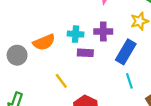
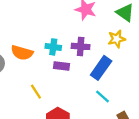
orange semicircle: (44, 42) -> (22, 53), turned 35
cyan line: (129, 81) -> (103, 97), turned -35

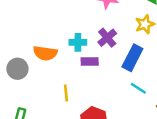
purple cross: (81, 46) -> (107, 38), turned -36
yellow line: (36, 92) -> (66, 93), turned 35

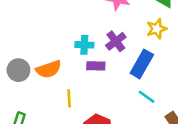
orange semicircle: (45, 53) -> (49, 69), moved, turned -30

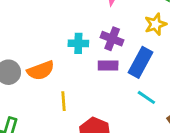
purple cross: (116, 41) -> (112, 39), turned -30
purple rectangle: (96, 66) -> (108, 65), moved

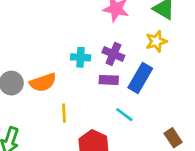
cyan line: (146, 97) -> (124, 115), moved

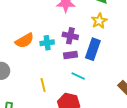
orange semicircle: (43, 82) -> (24, 40), moved
cyan line: (124, 115) -> (78, 76), moved

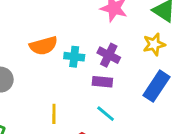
blue rectangle: (93, 49) -> (157, 86), moved

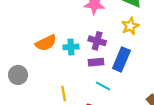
blue rectangle: (157, 86) -> (121, 59), moved

